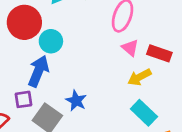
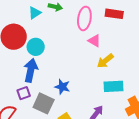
red rectangle: (159, 53) -> (114, 14), moved
cyan rectangle: (144, 113) -> (113, 86), turned -36

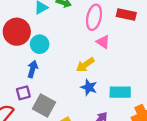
yellow arrow: (105, 61) -> (85, 65), moved
blue arrow: (31, 70) -> (33, 69), size x0.7
blue star: (62, 87) -> (89, 87), moved

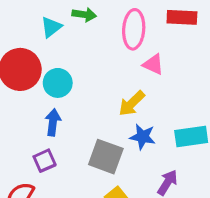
gray square: (44, 105) -> (106, 157), moved

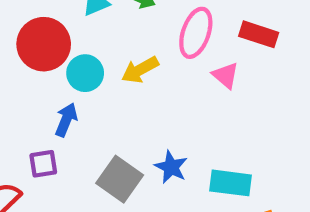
pink triangle: (153, 64) -> (226, 75), moved
yellow arrow: (132, 103) -> (140, 70), moved

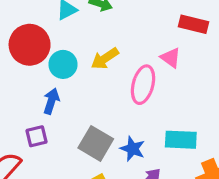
pink ellipse: (196, 33) -> (143, 85), moved
blue star: (171, 167) -> (133, 149), moved

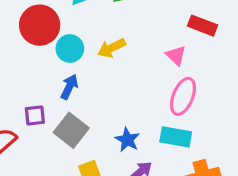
pink ellipse: (143, 85) -> (183, 96), moved
blue arrow: (51, 101) -> (69, 87), moved
gray square: (96, 143) -> (71, 130), moved

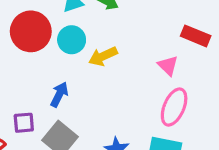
cyan circle: (70, 49) -> (72, 40), moved

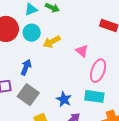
pink triangle: (168, 65) -> (82, 51), moved

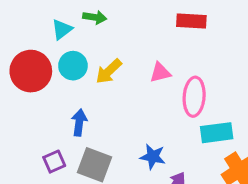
pink triangle: (82, 51) -> (160, 73), turned -40
cyan rectangle: (94, 96) -> (217, 133), moved

